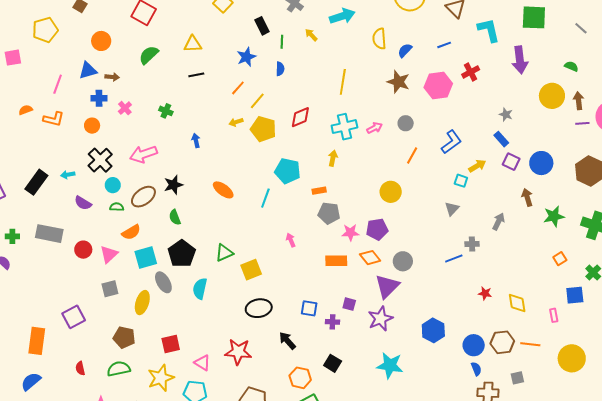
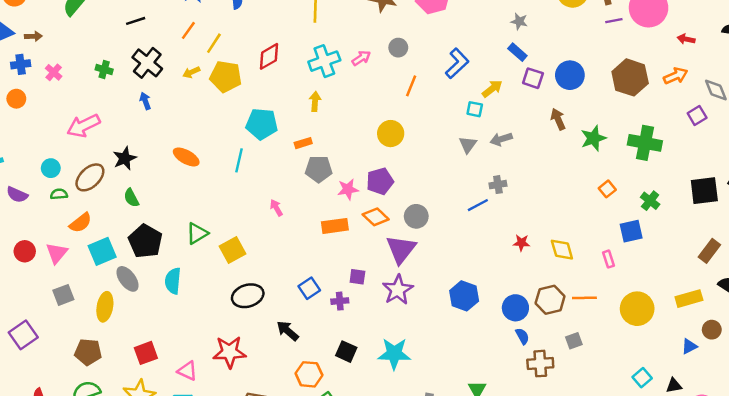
black cross: (100, 160) -> (147, 63), moved
gray arrow: (499, 222) -> (501, 139), moved, turned -126
blue square: (309, 308) -> (309, 288), turned -36
cyan star: (390, 365) -> (394, 354), moved

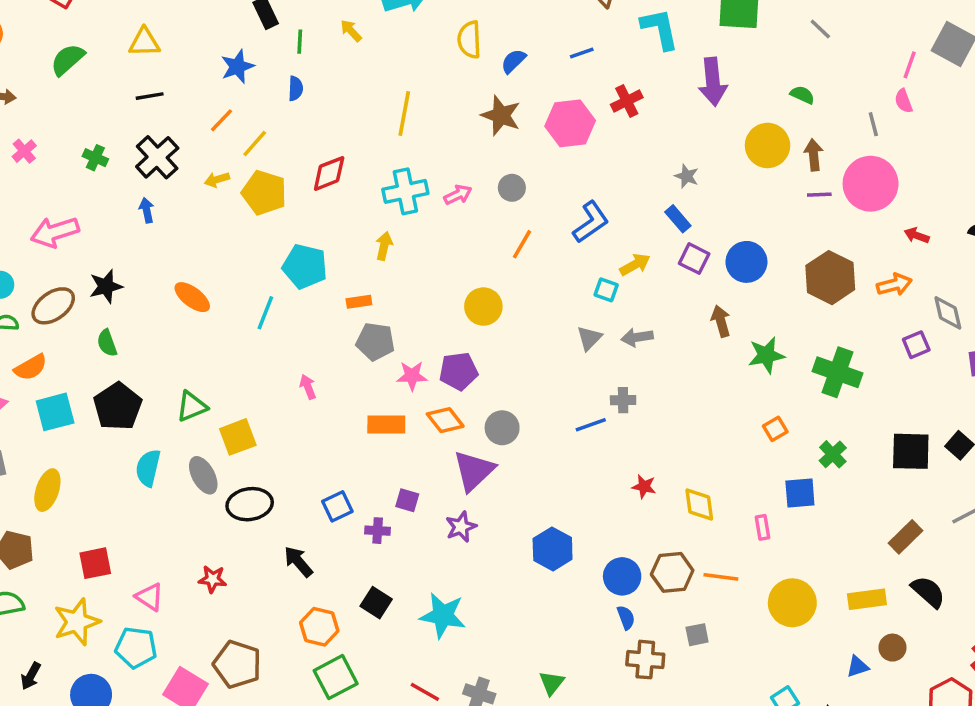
gray ellipse: (127, 279) -> (203, 475), moved
purple star: (398, 290) -> (461, 527), size x0.7
red star: (229, 352) -> (213, 579), size x0.6

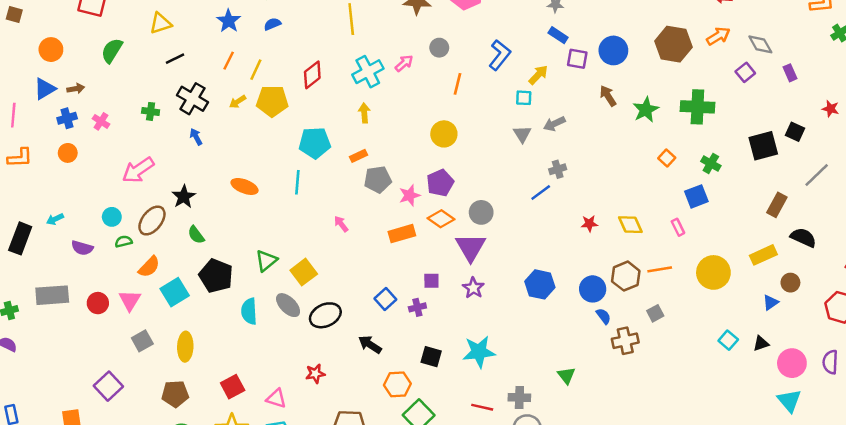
blue semicircle: (296, 88) -> (272, 24), turned -98

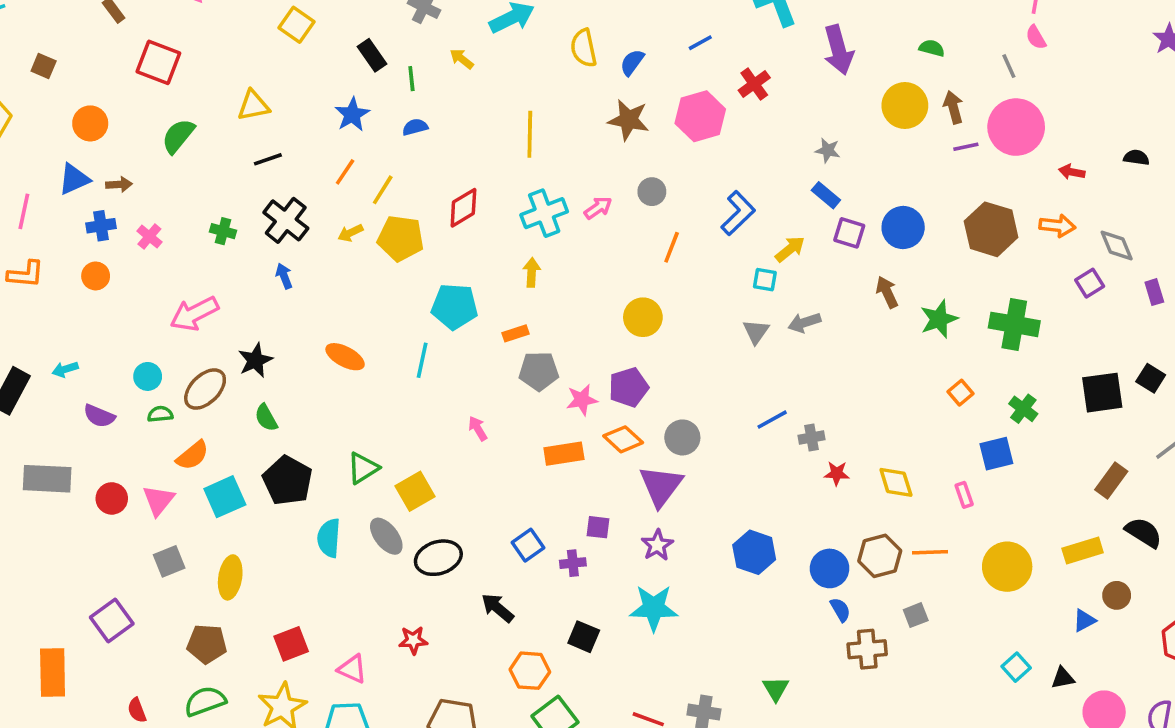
orange arrow: (718, 36) -> (1057, 226), turned 30
gray cross: (558, 169) -> (812, 437), moved
cyan star: (479, 352) -> (654, 608), moved

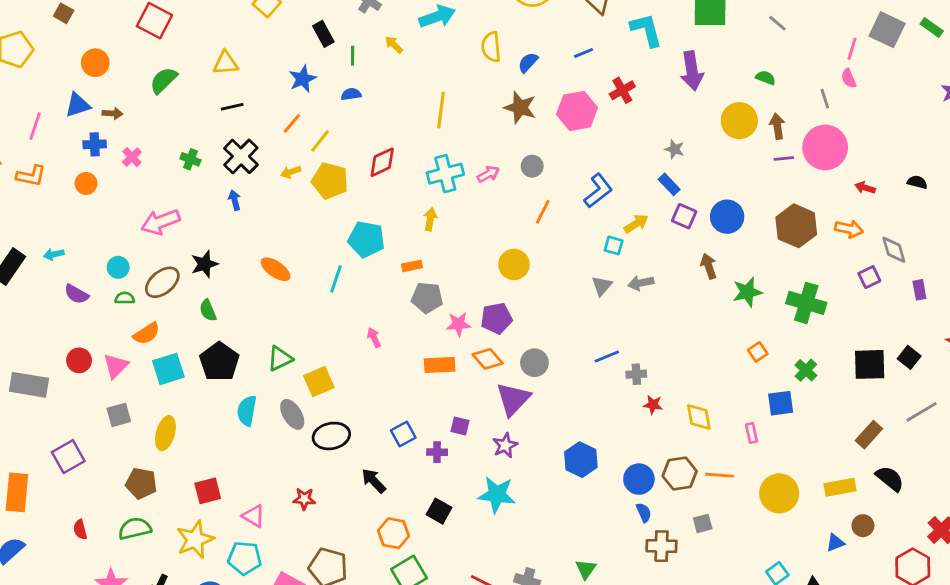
gray rectangle: (47, 479) -> (29, 385), moved

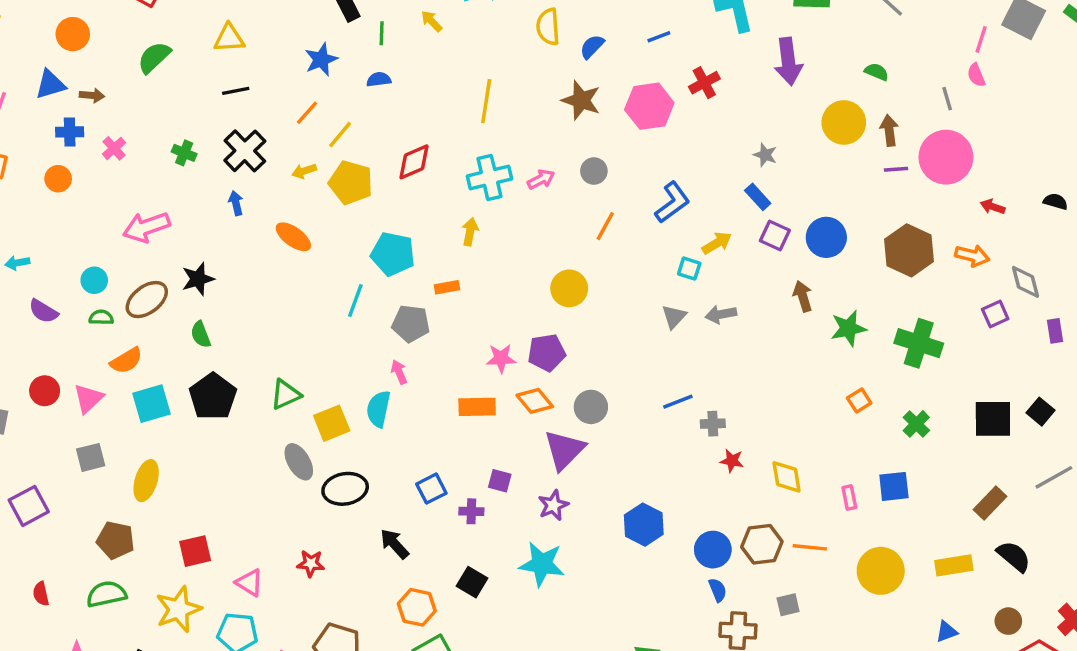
orange ellipse: (276, 269) -> (293, 237), moved
gray pentagon: (427, 298) -> (411, 324), moved
blue square: (781, 403) -> (894, 486), moved
cyan semicircle: (247, 411) -> (378, 409), moved
brown circle: (863, 526) -> (1008, 621), moved

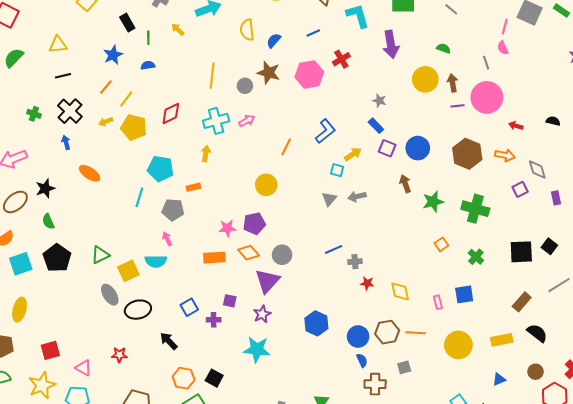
gray circle: (594, 171) -> (245, 86), moved
orange ellipse: (293, 237) -> (90, 173), moved
cyan semicircle: (378, 409) -> (156, 261), turned -100
black square: (472, 582) -> (214, 378), moved

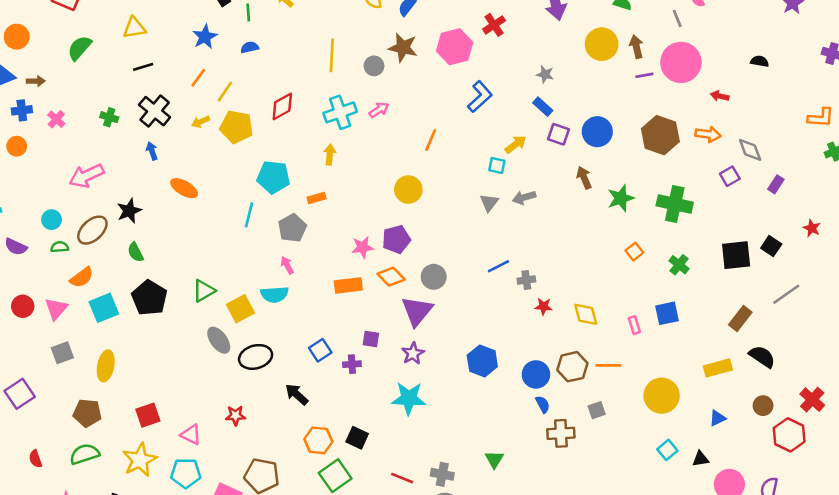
black semicircle: (553, 121) -> (760, 61), moved
blue L-shape: (325, 131) -> (480, 97), moved
purple rectangle: (556, 198) -> (776, 184), turned 48
gray pentagon: (173, 210) -> (292, 228), turned -30
yellow circle: (458, 345) -> (662, 396), moved

